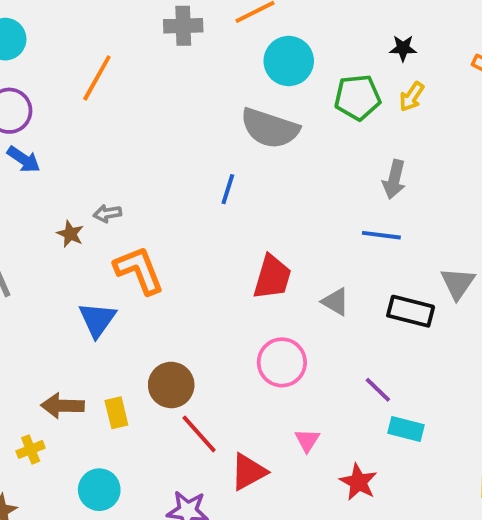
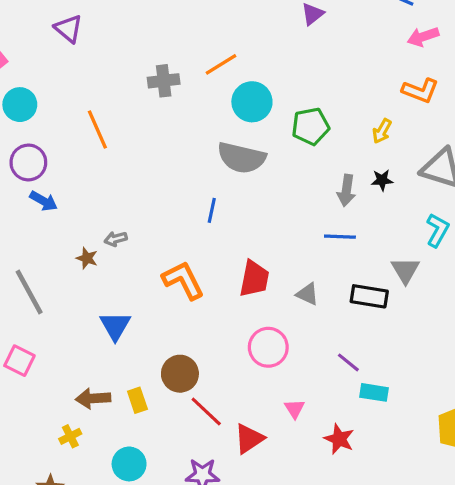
black star: (403, 48) -> (382, 180), moved
orange line: (97, 78) -> (97, 129), turned -48
yellow arrow: (412, 97) -> (382, 131), moved
orange L-shape: (139, 270) -> (183, 280), moved

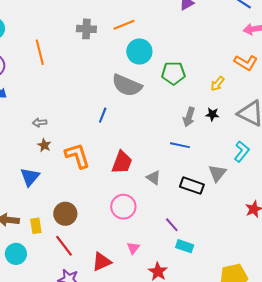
brown star: (87, 258) -> (44, 145), moved
red line: (206, 411) -> (64, 246), moved
cyan circle: (129, 464) -> (16, 254), moved

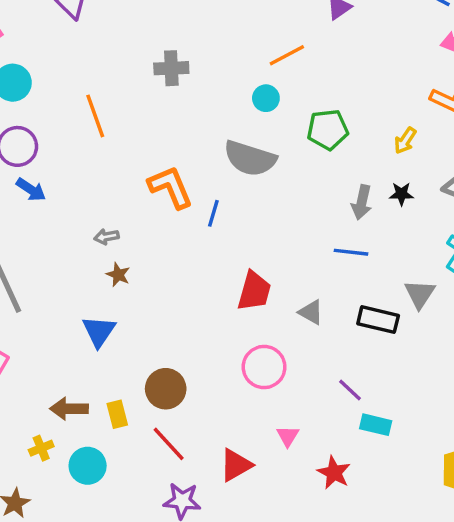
orange line: (124, 25) -> (287, 55), moved
cyan circle: (139, 51) -> (266, 98), size x0.6
orange L-shape: (77, 156) -> (171, 187), moved

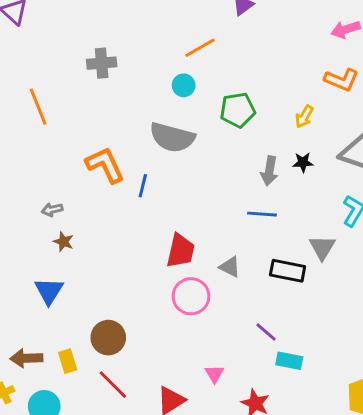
pink circle: (264, 367) -> (191, 296), moved

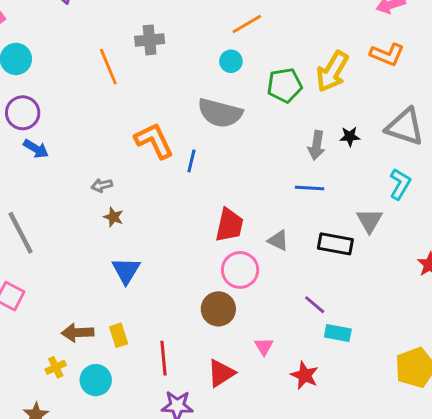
orange line: (38, 107) -> (108, 67), moved
yellow arrow: (304, 117) -> (332, 71), moved, size x1.8
blue triangle: (49, 291) -> (126, 271), moved
brown circle: (108, 338) -> (218, 309), moved
red line: (113, 385) -> (163, 358), turned 40

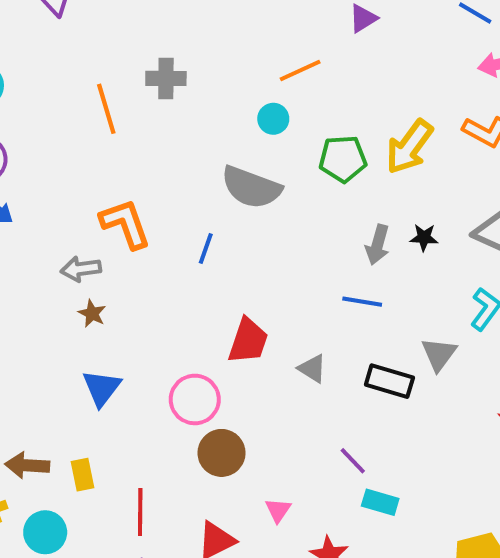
orange L-shape: (154, 141) -> (125, 224), moved
gray arrow: (102, 185) -> (81, 269), size x1.4
pink circle: (240, 270) -> (195, 399), moved

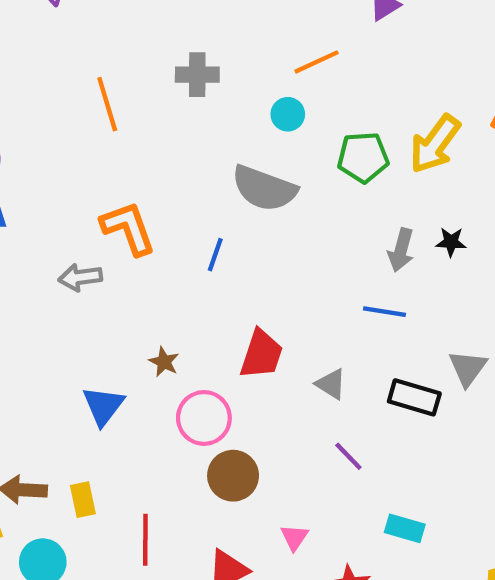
gray cross: (166, 78) -> (197, 75), moved
brown star: (92, 314) -> (164, 362), moved
purple line: (353, 461) -> (348, 456), moved

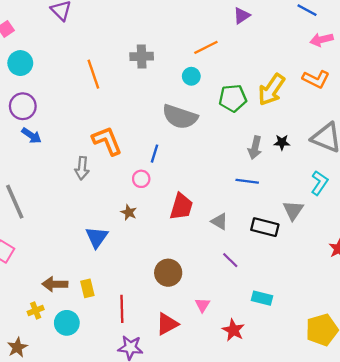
gray arrow: (80, 277) -> (82, 168), turned -75
pink circle: (204, 418) -> (141, 179), moved, size x0.6

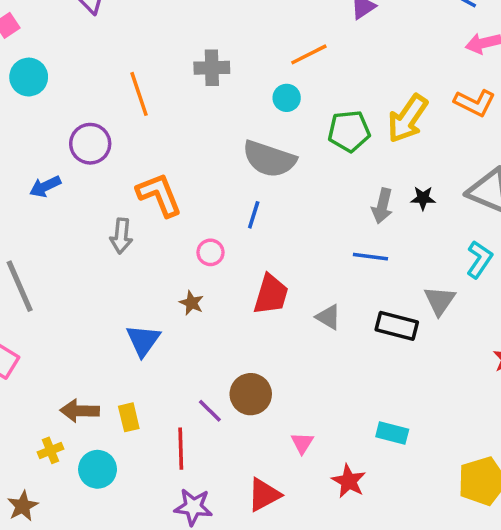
purple circle: (23, 106) -> (90, 144), moved
blue arrow: (31, 136) -> (45, 186), turned 120
blue line: (155, 154) -> (254, 215), moved
purple line: (230, 260) -> (210, 411), moved
red triangle: (167, 324) -> (264, 495), moved

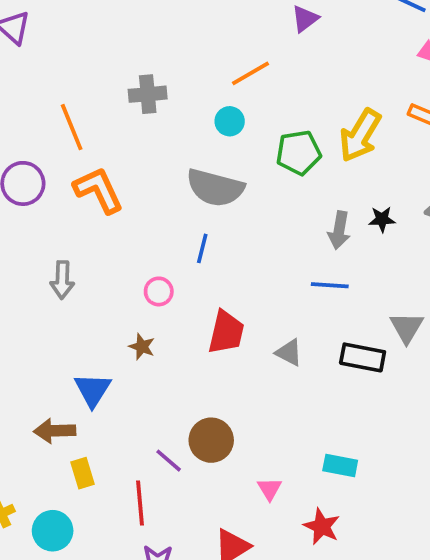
orange L-shape: (159, 195) -> (98, 190), moved
brown arrow: (80, 411) -> (55, 431), moved
cyan rectangle: (392, 433) -> (340, 466), moved

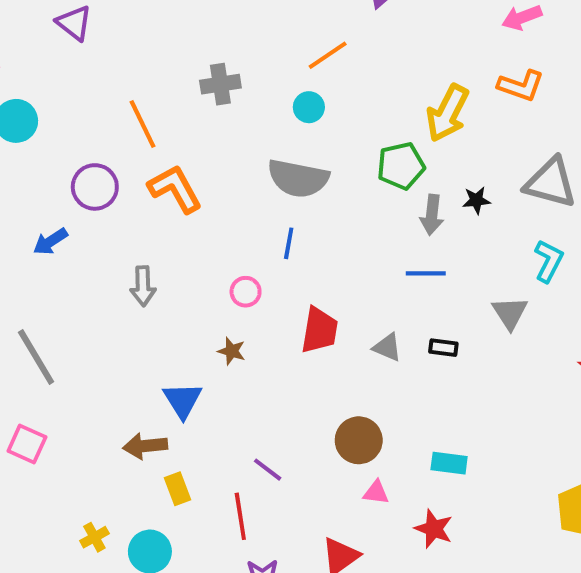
green pentagon: (299, 153) -> (401, 166), moved
black rectangle: (363, 357) -> (443, 348), moved, size x0.6
brown circle: (211, 440) -> (359, 440), moved
pink triangle: (269, 489) -> (376, 493), turned -48

